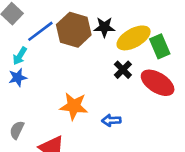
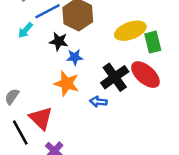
black star: (104, 27) -> (59, 41), moved
black cross: (123, 70) -> (115, 77), moved, size x1.6
blue star: (18, 78) -> (75, 57), moved

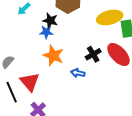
blue star: (75, 57) -> (46, 32), moved
black cross: (115, 77) -> (93, 54), size x0.7

